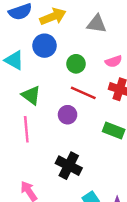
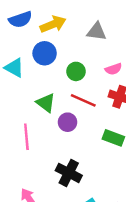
green triangle: (31, 95) -> (46, 103), moved

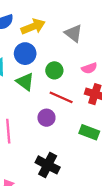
gray triangle: (97, 32) -> (73, 33), turned 30
green triangle: (46, 103) -> (25, 82), moved

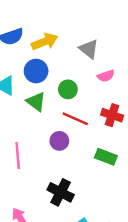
pink semicircle: (89, 68) -> (106, 76), moved

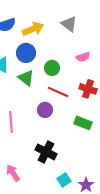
gray triangle: (89, 49) -> (69, 24), moved

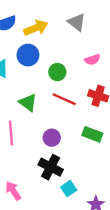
green triangle: (26, 78) -> (28, 103), moved
purple circle: (45, 110) -> (52, 138), moved
cyan square: (64, 180) -> (69, 189), moved

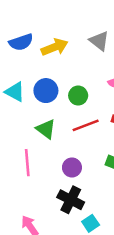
blue circle: (28, 55) -> (46, 91), moved
red line: (64, 99) -> (86, 125), turned -45

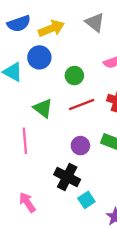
blue circle: (46, 91) -> (39, 57), moved
purple circle: (72, 167) -> (80, 146), moved

